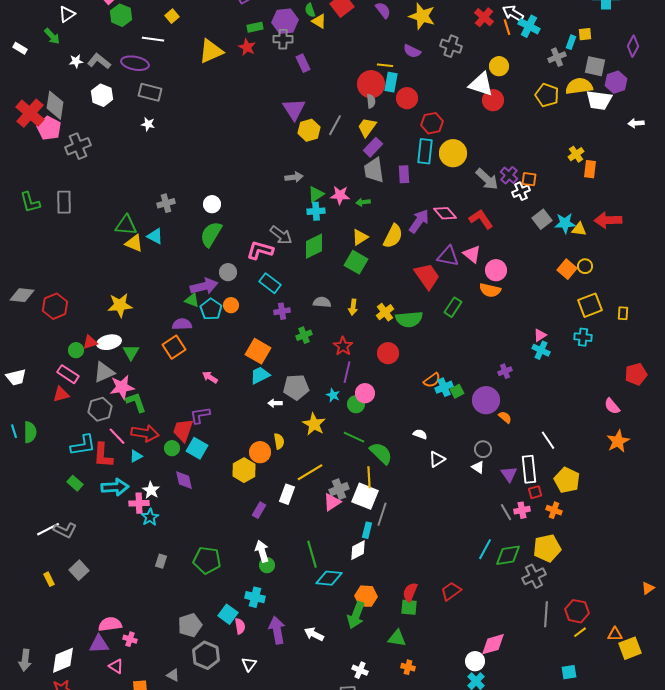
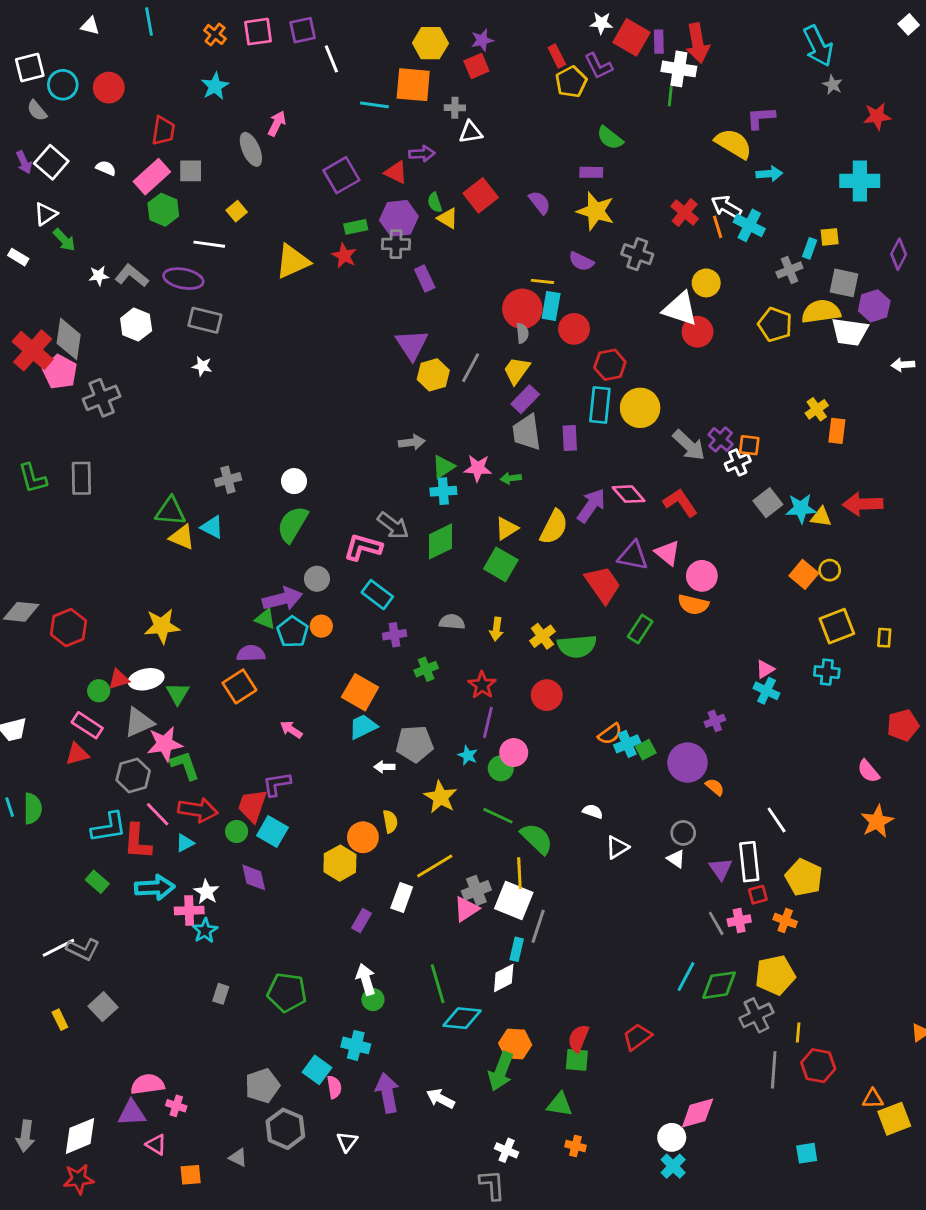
white triangle: (67, 14) -> (46, 214), moved
yellow line: (580, 632) -> (798, 1033), moved, turned -48

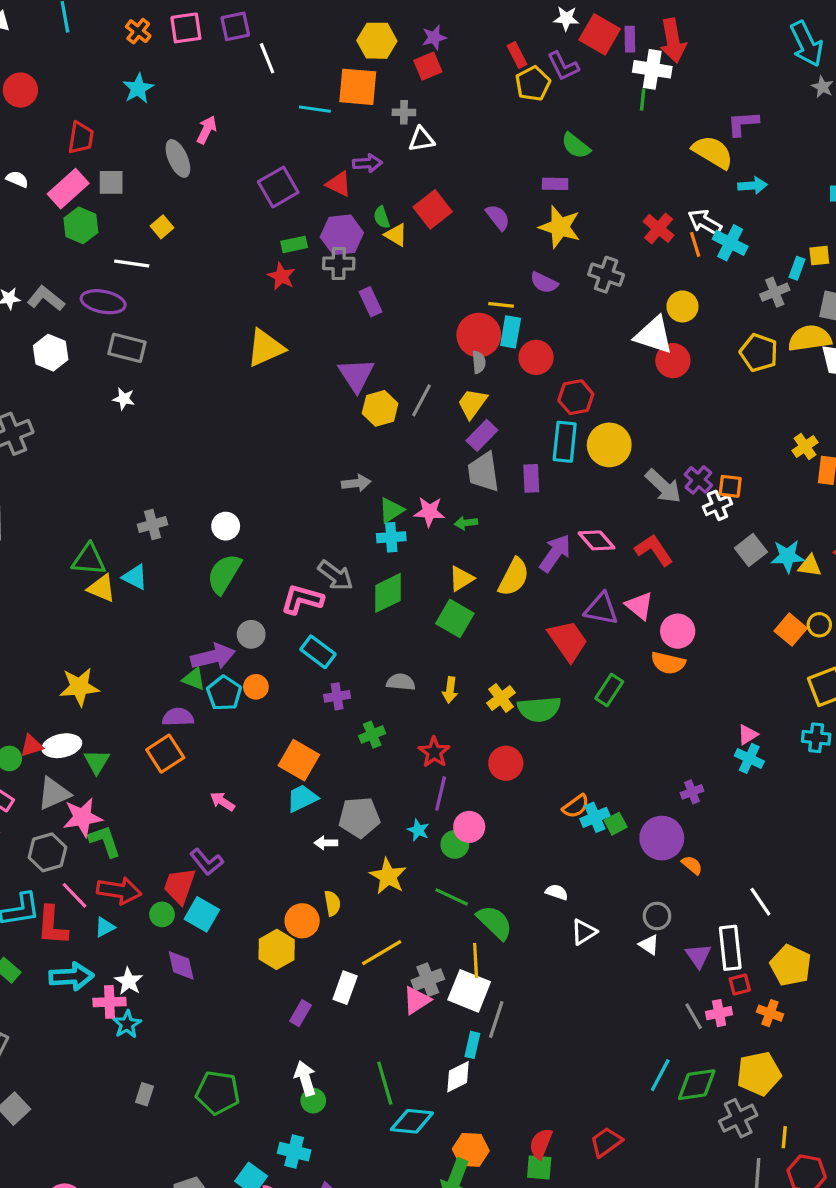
yellow triangle: (293, 261) -> (265, 348), moved
purple L-shape: (277, 784) -> (207, 862), turned -120

